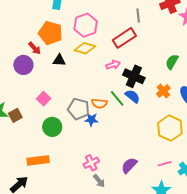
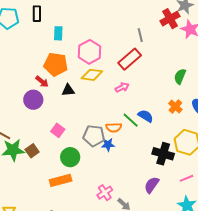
black cross: (134, 76) -> (163, 154), moved
orange rectangle: (38, 160) -> (61, 180), moved
pink cross: (91, 163) -> (105, 193), moved

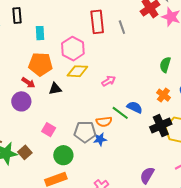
red rectangle: (130, 59) -> (97, 22), moved, turned -50
black cross: (163, 154) -> (161, 126), moved, turned -35

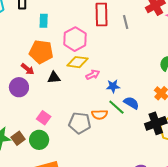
pink arrow: (109, 81) -> (93, 75), moved
blue star: (100, 139) -> (113, 86), moved
green circle: (63, 155) -> (39, 140), moved

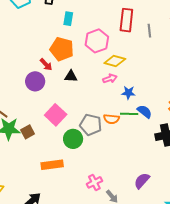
yellow diamond: (77, 62) -> (115, 61), moved
green line: (116, 107) -> (129, 114), turned -48
pink square: (44, 118) -> (56, 115), size x1.5
green circle: (39, 140) -> (73, 139), moved

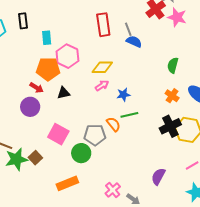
pink hexagon: (97, 41) -> (67, 56), moved
blue semicircle: (144, 112) -> (134, 42), moved
orange semicircle: (111, 119) -> (113, 124), turned -119

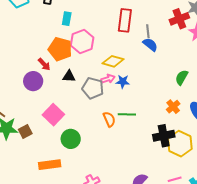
blue star: (123, 95) -> (123, 82), moved
gray pentagon: (95, 135) -> (93, 88), moved

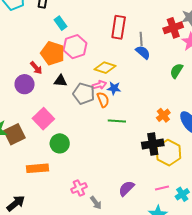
cyan rectangle: (67, 19) -> (61, 23), turned -48
green semicircle: (182, 77) -> (176, 71), moved
orange semicircle: (109, 119) -> (103, 100), moved
brown square: (25, 132) -> (15, 134), size x1.5

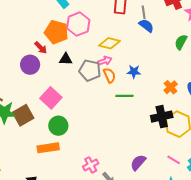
blue star: (114, 88) -> (134, 72), moved
green circle: (60, 143) -> (58, 126), moved
pink line: (162, 188) -> (174, 160), turned 48

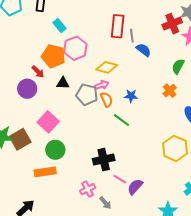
gray line: (144, 12) -> (132, 36), moved
orange cross: (171, 87) -> (170, 91), moved
green line: (125, 96) -> (122, 120), turned 36
black cross: (162, 117) -> (104, 160), moved
pink line: (174, 160) -> (120, 179), moved

